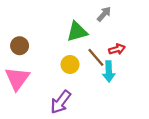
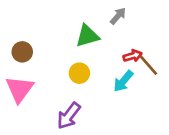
brown line: (96, 57) -> (149, 65), moved
cyan arrow: (109, 72) -> (123, 81), turned 42

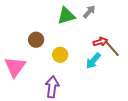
green triangle: (87, 36) -> (66, 16), moved
brown circle: (22, 52) -> (36, 40), moved
purple arrow: (69, 116) -> (52, 87), turned 150

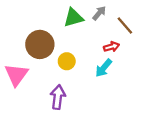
brown circle: (36, 40) -> (40, 44), size x1.6
brown line: (112, 49) -> (125, 25), moved

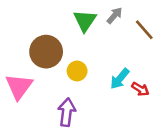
green triangle: (73, 18) -> (85, 21), turned -40
red arrow: (111, 47) -> (140, 89), moved, turned 48

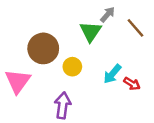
green triangle: (85, 21) -> (91, 31), moved

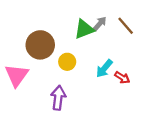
gray arrow: (108, 14) -> (100, 24), moved
green triangle: (91, 31) -> (84, 29), turned 35

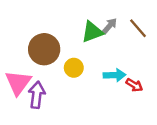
cyan arrow: (104, 69) -> (115, 75), turned -132
purple arrow: (58, 98) -> (37, 95), moved

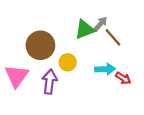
brown line: (138, 28) -> (113, 37), moved
purple arrow: (37, 95) -> (50, 82), moved

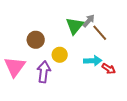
green triangle: (85, 29) -> (75, 26), turned -30
brown circle: (40, 45) -> (36, 40), size x0.7

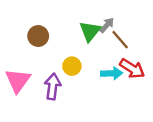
brown circle: (36, 40) -> (38, 36), moved
red arrow: (109, 69) -> (132, 69), moved, size x1.5

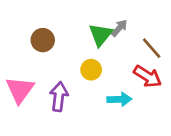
brown line: (120, 40) -> (152, 48), moved
yellow circle: (72, 66) -> (91, 70), moved
cyan arrow: (112, 73) -> (119, 99), moved

